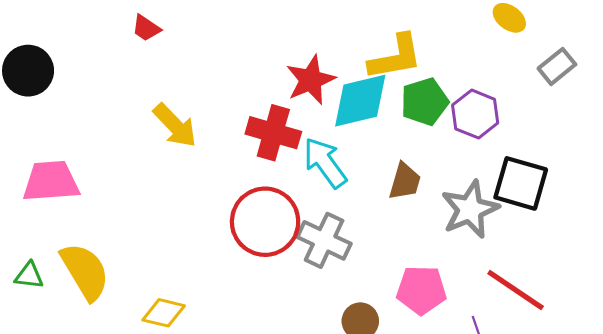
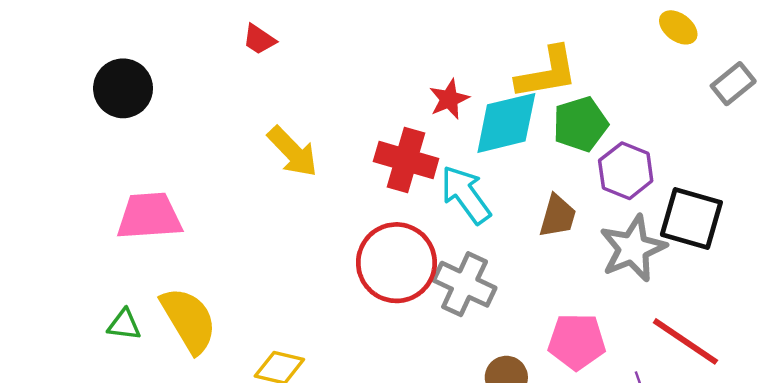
red star: (311, 80) -> (449, 99), size x0.7
purple hexagon: (475, 114) -> (626, 171), moved

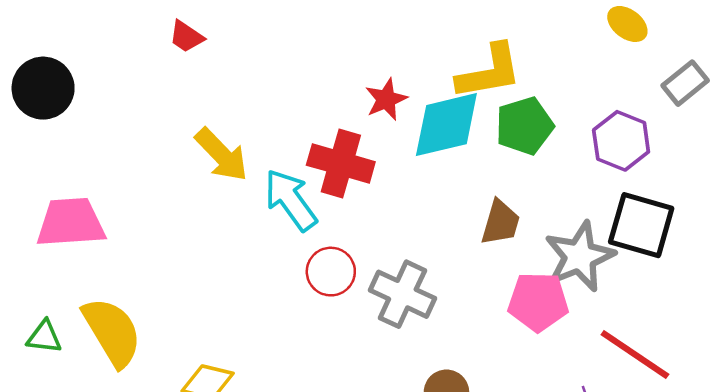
purple hexagon: (626, 171) -> (621, 141), moved
cyan arrow: (466, 195) -> (291, 200), moved
red circle: (396, 263) -> (331, 272), size x0.6
pink pentagon: (577, 341) -> (538, 302), moved

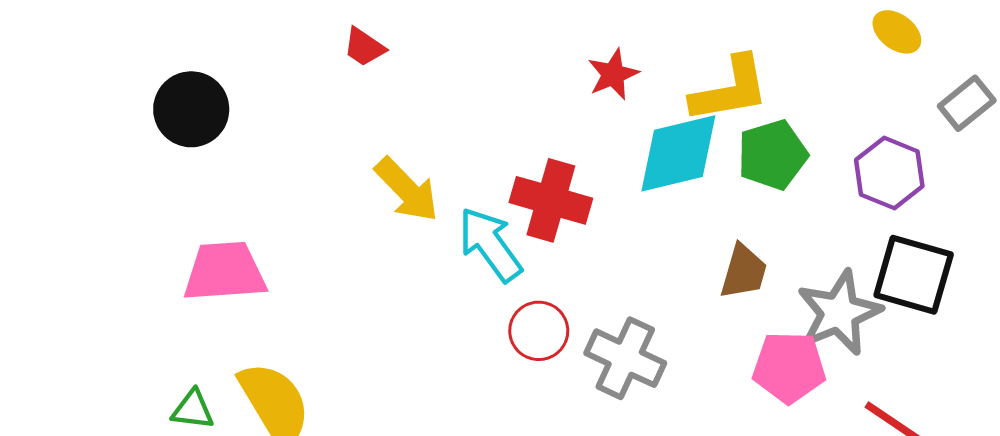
red star: (386, 99) -> (613, 74), moved

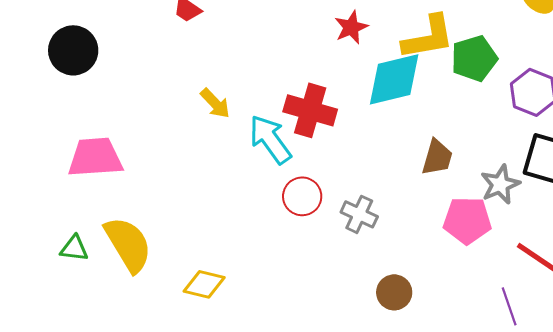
green pentagon: (772, 155) -> (474, 58), moved
yellow arrow: (407, 190) -> (215, 103), size x0.7
gray star: (839, 313) -> (500, 184), size x0.7
gray cross: (625, 358) -> (359, 214), size x0.7

